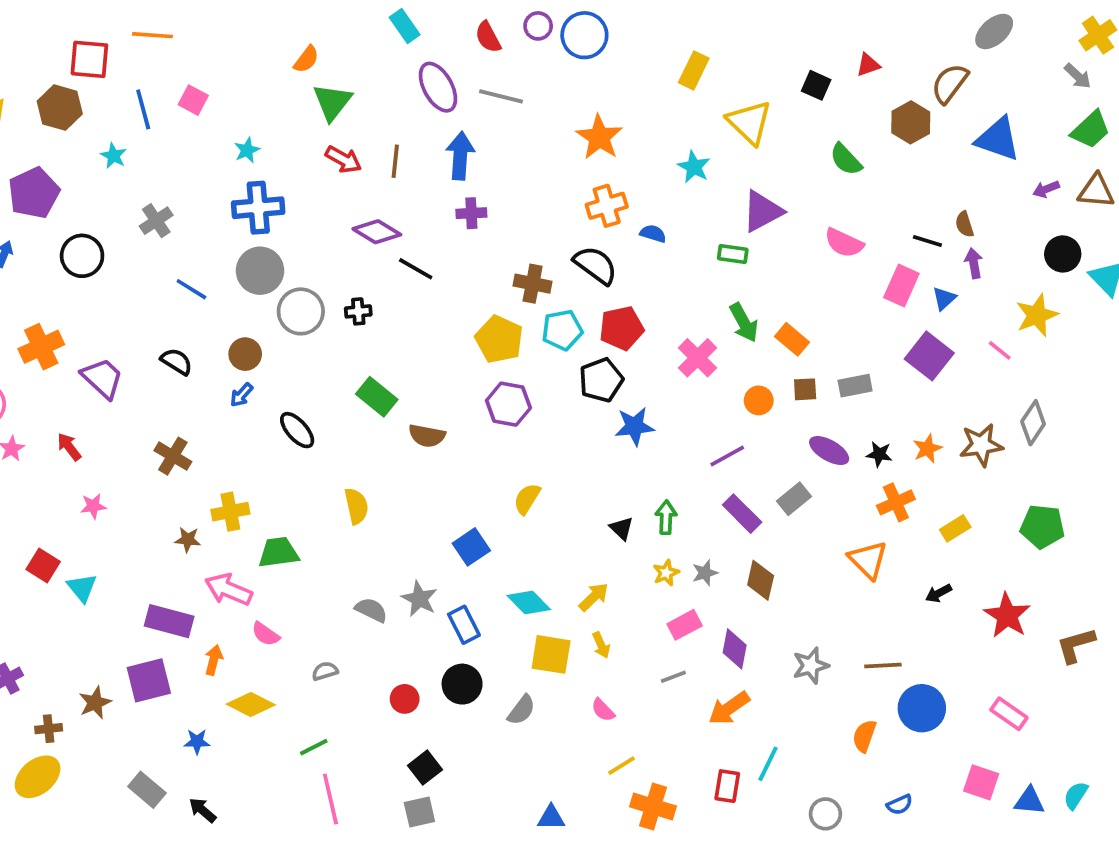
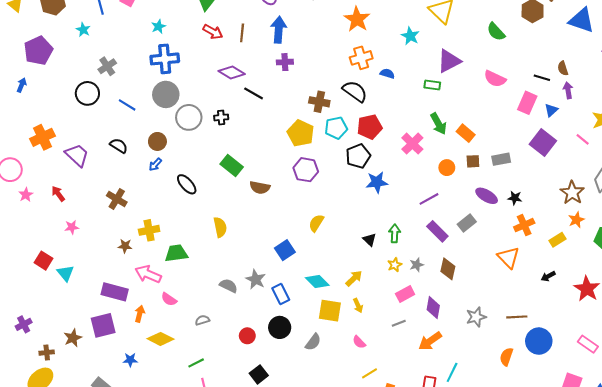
black circle: (82, 256) -> (87, 93), moved
brown star: (981, 445) -> (572, 193), turned -30
orange star: (927, 449) -> (576, 220), moved

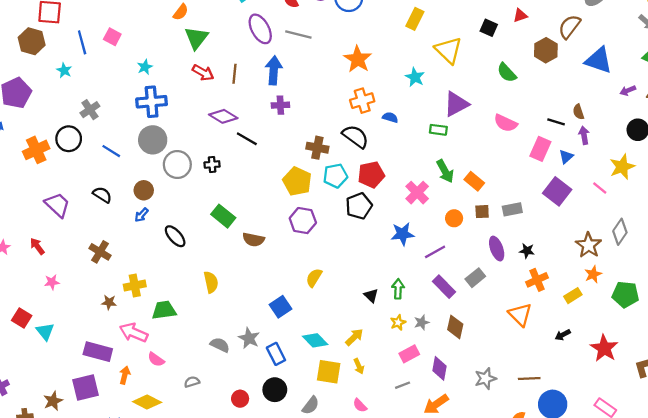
orange cross: (42, 137) -> (36, 150), moved
blue star: (377, 182) -> (403, 234), moved
purple ellipse: (487, 196) -> (497, 249), turned 40

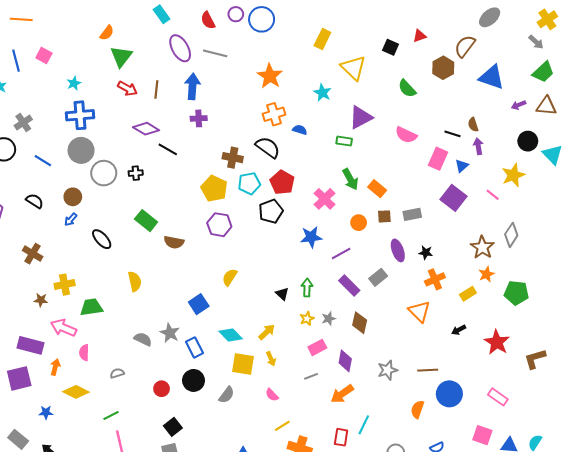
red pentagon: (371, 175) -> (282, 182), turned -30
pink semicircle: (156, 359) -> (84, 353), turned 56

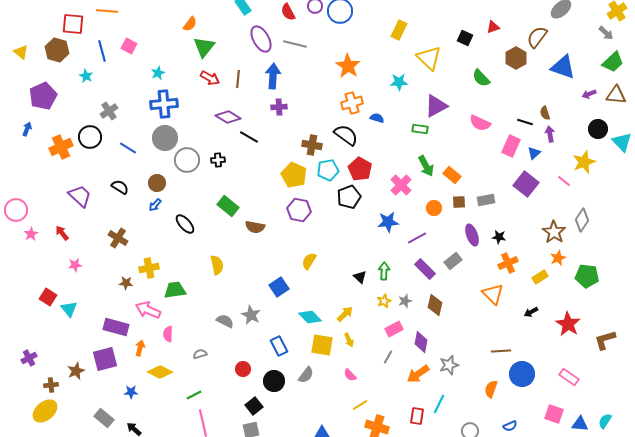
cyan star: (322, 93) -> (399, 82), turned -30
blue rectangle: (195, 347) -> (279, 346), moved
gray star: (387, 370) -> (449, 365), moved
gray line: (311, 376) -> (388, 357), turned -40
black circle: (194, 380) -> (274, 381), moved

